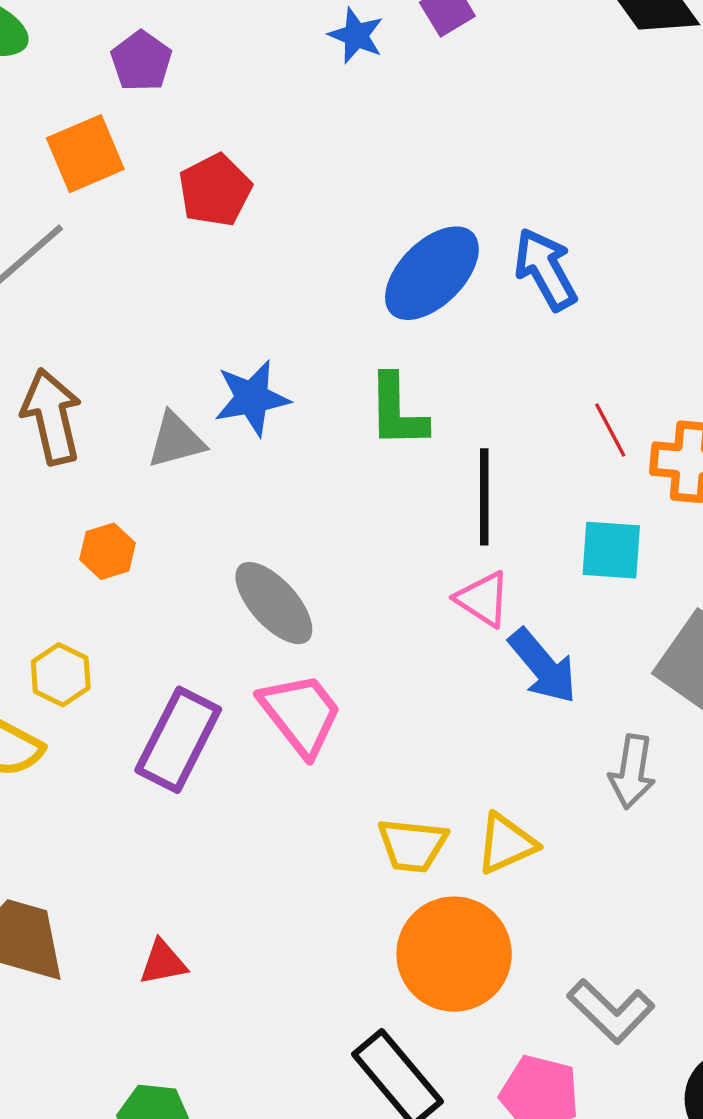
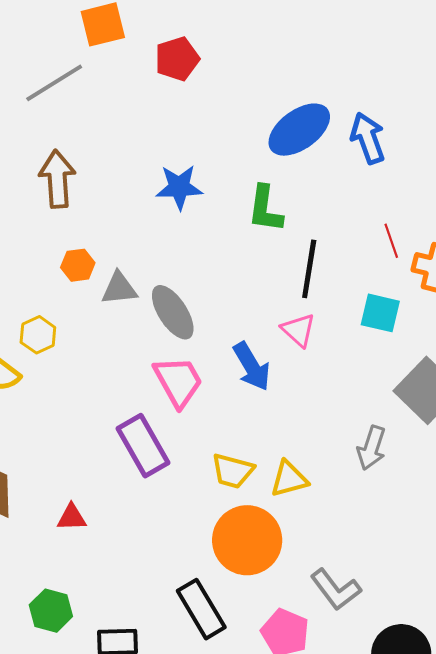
gray triangle: (176, 440) -> (119, 288), moved
blue arrow: (543, 666) -> (252, 366), moved
purple rectangle: (178, 740) -> (143, 446), moved, turned -66

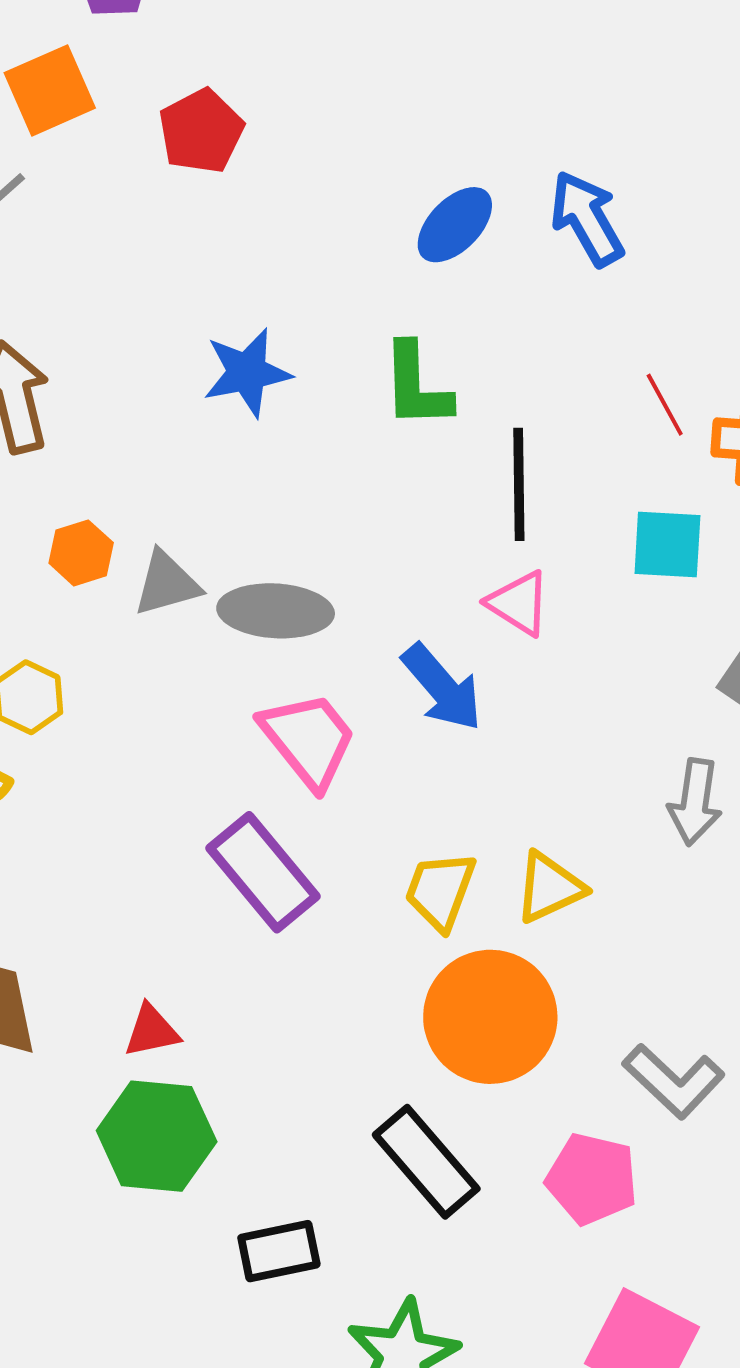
blue ellipse: (299, 130) -> (455, 225), size x0.7
gray ellipse: (173, 312) -> (276, 611), turned -44
yellow trapezoid: (233, 471) -> (440, 891), turned 105
green hexagon: (51, 611) -> (157, 1136), moved, size x1.4

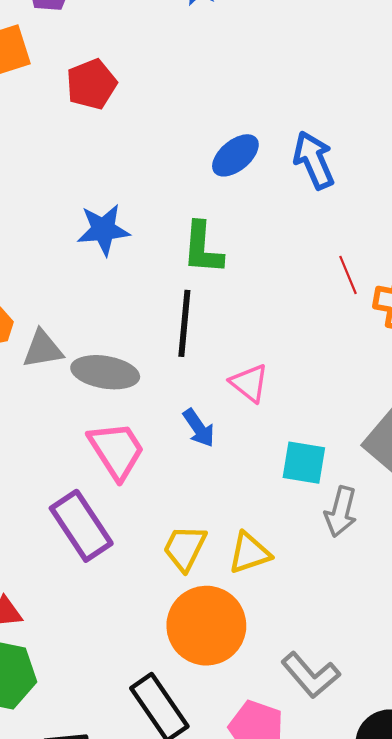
black line: (519, 484) -> (184, 323), moved
cyan square: (667, 544) -> (304, 463), moved
blue arrow: (442, 687) -> (199, 428), size x0.7

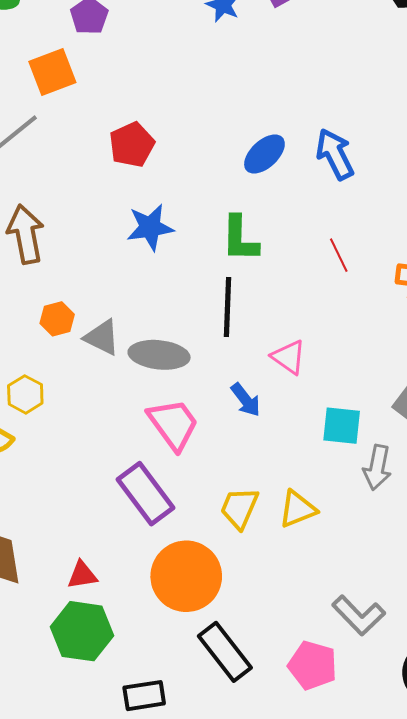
red pentagon: (91, 84) -> (132, 145), moved
red line: (348, 275) -> (339, 255), moved
gray triangle: (43, 349) -> (102, 337), turned 39
orange circle: (206, 626) -> (186, 576), moved

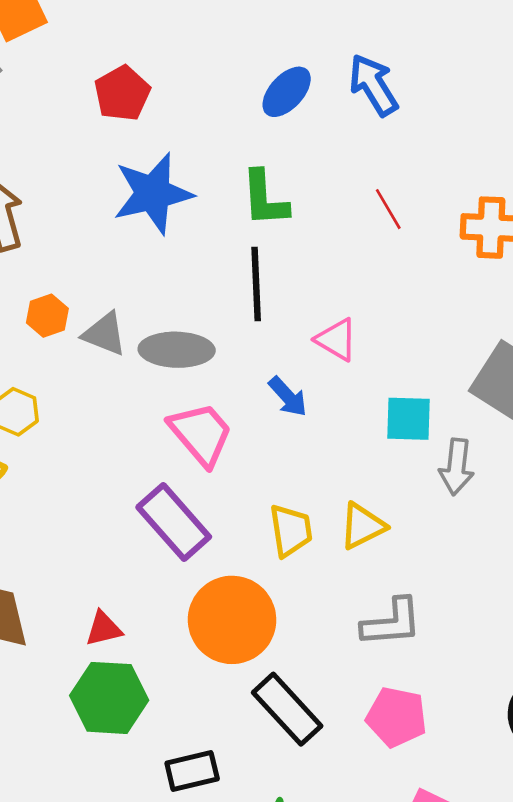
blue star: (150, 227) -> (153, 193), size x1.4
yellow trapezoid: (239, 508) -> (291, 531), turned 153
gray L-shape: (359, 615) -> (392, 623), moved, turned -46

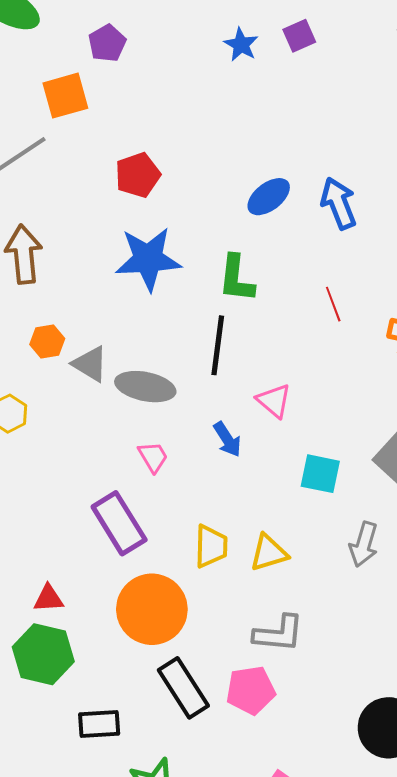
pink trapezoid: (201, 434) -> (153, 457), size x0.6
gray arrow: (457, 467) -> (364, 544), moved
pink pentagon: (397, 717) -> (251, 690), moved, turned -30

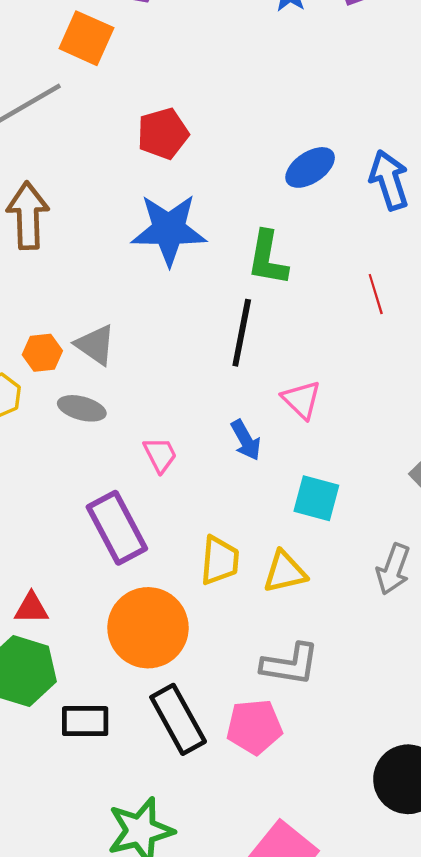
orange square: (65, 96) -> (86, 38), turned 36
orange hexagon: (47, 341) -> (42, 353), moved
gray ellipse: (145, 387) -> (82, 408), moved, size x0.7
cyan square: (320, 474) -> (316, 498), moved
black rectangle: (99, 724) -> (85, 721), moved

